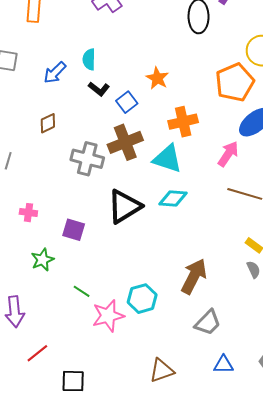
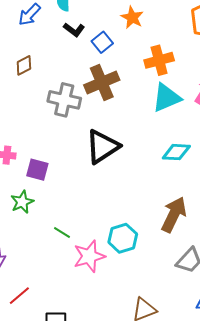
cyan triangle: (167, 159) -> (166, 98), moved, turned -40
cyan diamond: (173, 198) -> (176, 152), moved
purple square: (74, 230) -> (37, 170), moved

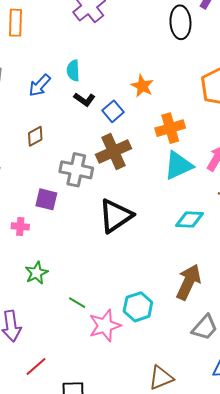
purple square: (37, 170) -> (46, 199), moved

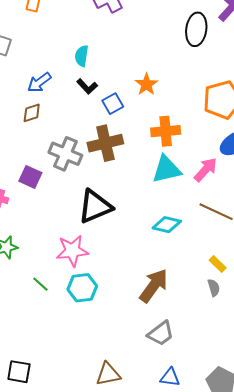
blue arrow: (40, 85) -> (39, 82), moved
cyan hexagon: (138, 307) -> (82, 288), moved
pink star: (105, 326) -> (72, 251), moved

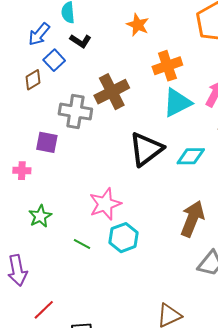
blue arrow: (39, 82) -> (39, 34), moved
blue square: (113, 104) -> (54, 60), moved
black triangle: (95, 207) -> (146, 149), moved

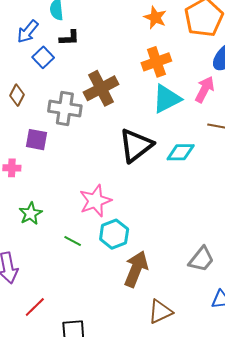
orange star: (138, 25) -> (155, 18), moved
black L-shape: (81, 41) -> (69, 38), turned -35
brown diamond: (33, 80) -> (17, 95), moved, turned -30
brown arrow: (192, 219) -> (136, 269), moved

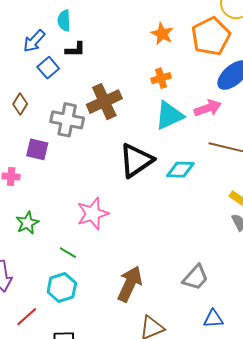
orange cross: (156, 62) -> (161, 78), size x0.7
pink arrow: (205, 89) -> (208, 108), turned 40
cyan hexagon: (114, 234) -> (62, 287), moved

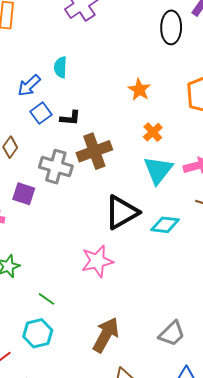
orange star: (162, 34) -> (139, 90), moved
black L-shape: (75, 49) -> (70, 118), moved
orange cross: (161, 78) -> (153, 132), turned -30
cyan triangle: (169, 115) -> (158, 170), turned -32
pink star: (93, 214) -> (97, 261), moved

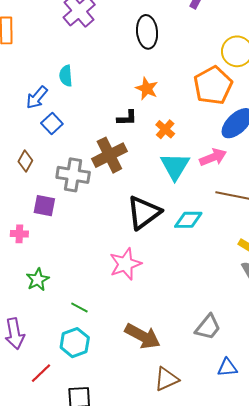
black ellipse: (171, 27) -> (147, 32), moved
black L-shape: (70, 118) -> (127, 118), moved
brown arrow: (106, 335) -> (143, 336), turned 96

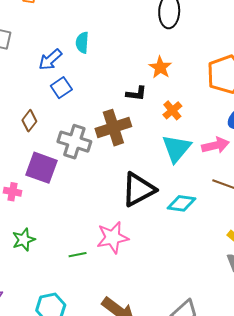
purple square: (44, 206) -> (41, 168), size x1.4
green line: (79, 307) -> (78, 255), moved, turned -48

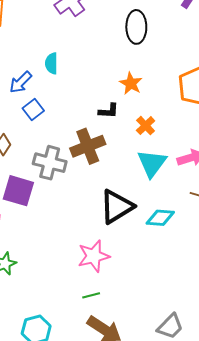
green line: (78, 255) -> (91, 295), moved

